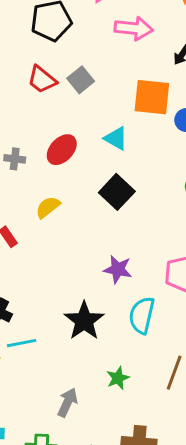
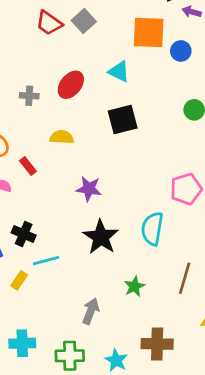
black square: (117, 192) -> (123, 120), turned 36
yellow semicircle: (48, 207) -> (62, 137), turned 45
purple star: (118, 269) -> (89, 189), moved

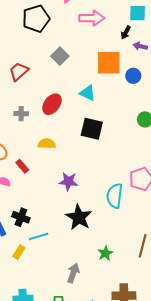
red trapezoid: (49, 23) -> (19, 71), moved, turned 105
black square: (123, 120) -> (92, 129), turned 30
cyan semicircle: (152, 229) -> (115, 196), moved

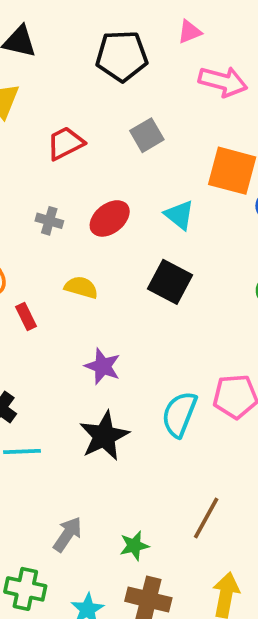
green star: (105, 253) -> (134, 546), moved

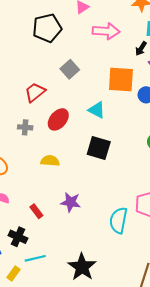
red trapezoid: (65, 143) -> (35, 92), moved
red rectangle: (26, 317) -> (36, 211), moved
black star: (104, 436) -> (82, 267), moved

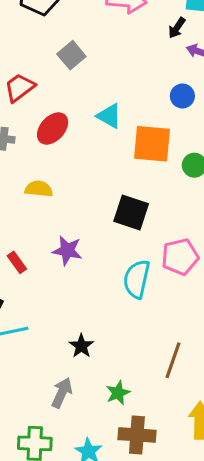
orange square: (121, 80) -> (152, 144), moved
black square: (99, 148) -> (131, 212), moved
black star: (82, 267) -> (81, 346), size x0.6

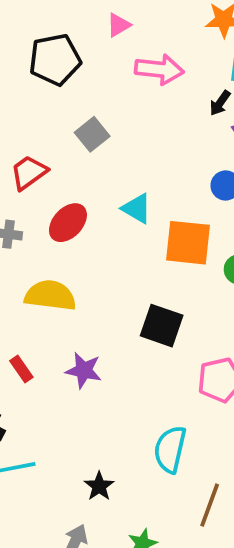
yellow semicircle: (39, 189) -> (50, 295), size x1.5
red rectangle: (17, 262) -> (21, 369), moved
cyan semicircle: (137, 279) -> (170, 449), moved

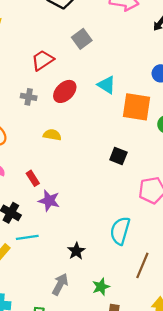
yellow semicircle: (50, 295) -> (52, 135), size x0.6
black square: (162, 326) -> (118, 156), size x0.7
purple star: (84, 370) -> (49, 201), moved

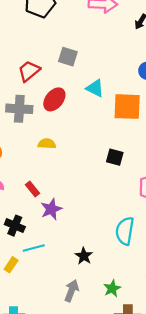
gray square: (82, 39) -> (68, 57), moved, turned -30
gray cross: (29, 97) -> (19, 109), size x1.6
purple star: (49, 201) -> (51, 209), turned -30

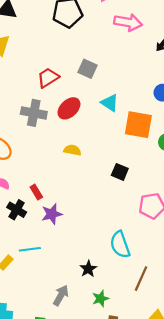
yellow semicircle: (47, 144) -> (72, 150), moved
black cross: (15, 226) -> (17, 210), moved
cyan semicircle: (125, 231) -> (120, 245), turned -36
black star: (84, 256) -> (88, 269), moved

